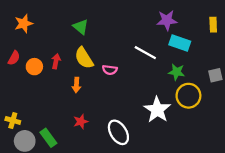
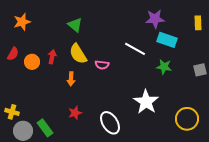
yellow circle: (188, 96) -> (187, 119), moved

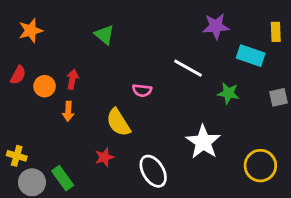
cyan rectangle: (167, 40) -> (251, 56), moved
yellow semicircle: (78, 54) -> (118, 122), moved
orange arrow: (71, 79) -> (68, 111), moved

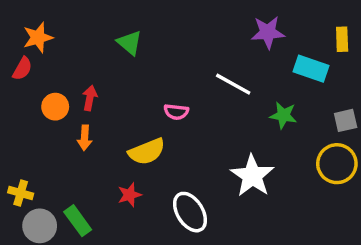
red semicircle: (18, 75) -> (22, 69), moved
yellow semicircle: (118, 122) -> (147, 152), turned -80
yellow circle: (260, 166) -> (337, 164), moved

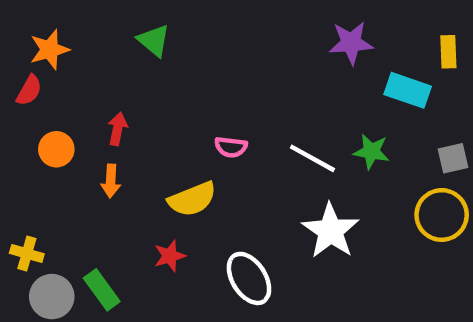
green triangle: (130, 43) -> (154, 40), moved
white line: (233, 84) -> (312, 158), moved
orange circle: (55, 107) -> (56, 149), moved

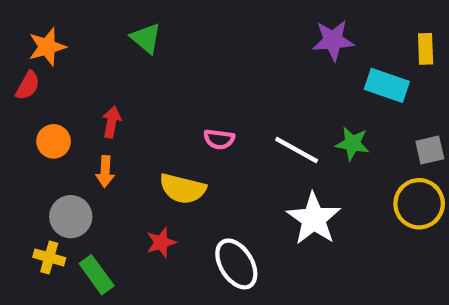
yellow semicircle: (192, 199) -> (183, 189), turned 36
yellow cross: (27, 254) -> (49, 257), moved
gray circle: (52, 297) -> (71, 217), moved

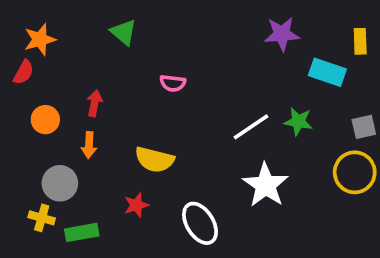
pink semicircle: (219, 139) -> (173, 83), moved
white line: (297, 150) -> (251, 127), turned -63
green rectangle: (97, 275) -> (82, 232), turned -64

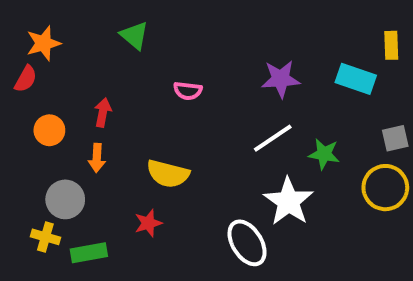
purple star: (282, 34) -> (281, 79), moved
green star: (298, 121) -> (324, 154), moved
white ellipse: (200, 223) -> (247, 243), moved

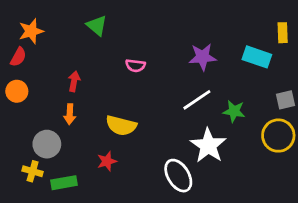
orange circle: (49, 130) -> (17, 91), moved

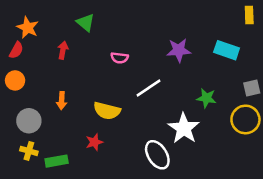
orange star: (31, 31) -> (28, 28), turned -30
yellow rectangle: (283, 33) -> (249, 15), moved
red arrow: (74, 81) -> (63, 50), moved
white line: (197, 100) -> (149, 88), moved
gray circle: (47, 144) -> (29, 121), moved

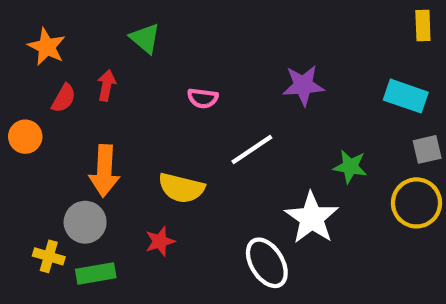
red semicircle: (16, 50) -> (64, 98), moved
cyan rectangle: (227, 50) -> (406, 96), moved
orange arrow: (62, 101) -> (104, 171), size x1.6
gray circle: (29, 121) -> (85, 222), moved

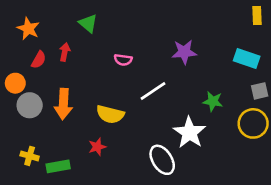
gray circle: (85, 222) -> (30, 105), moved

